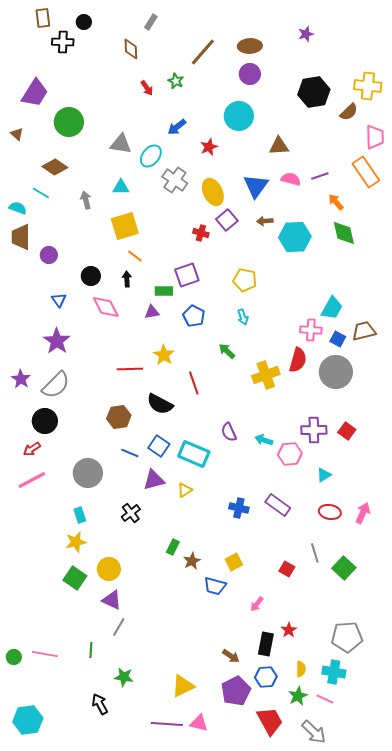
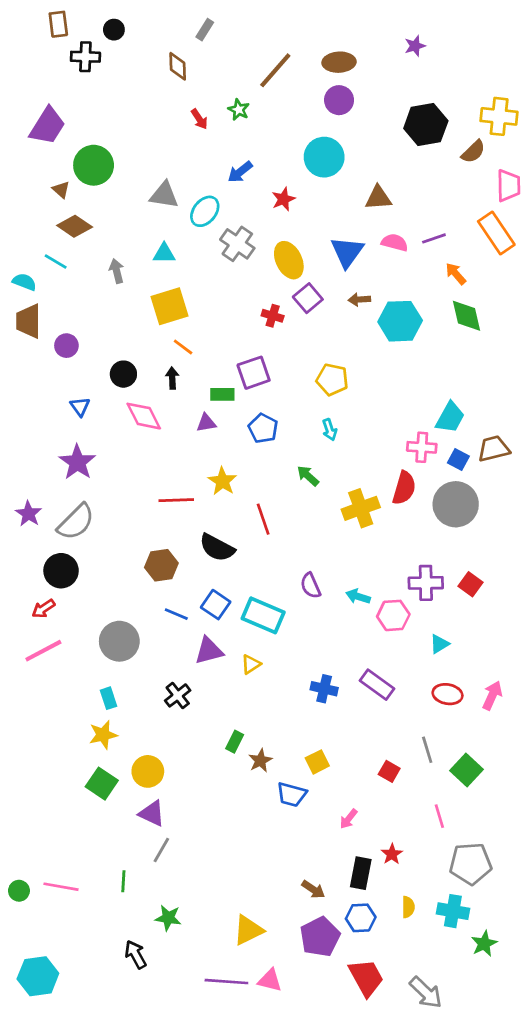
brown triangle: (17, 134) -> (61, 190), moved
green star: (298, 696) -> (484, 944), moved
pink line: (325, 699) -> (439, 816), moved, turned 48

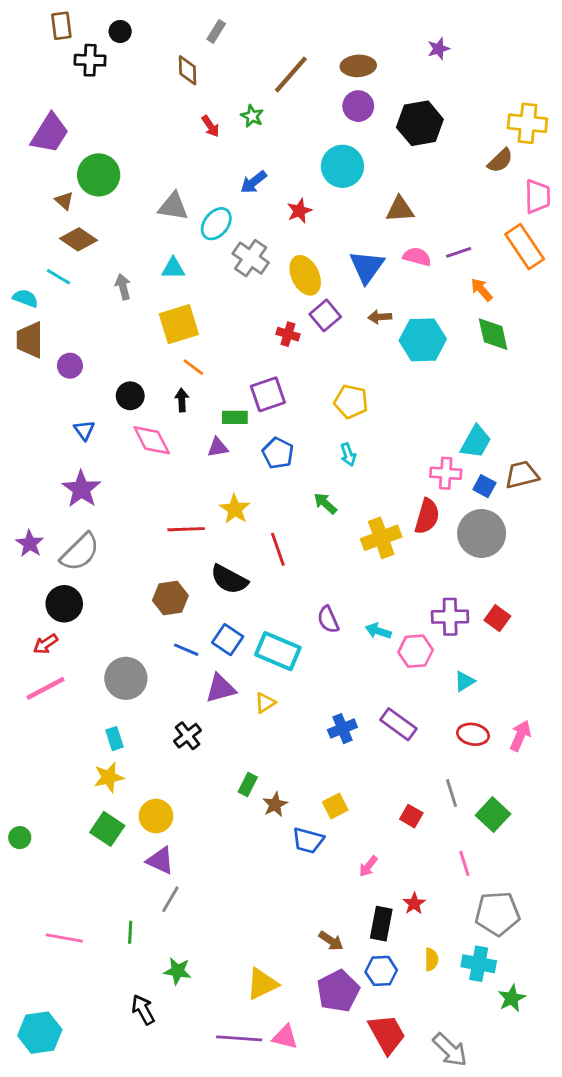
black hexagon: (426, 125) -> (420, 123), moved
blue cross: (324, 689) -> (342, 729), turned -35
green circle: (19, 891) -> (20, 838), moved

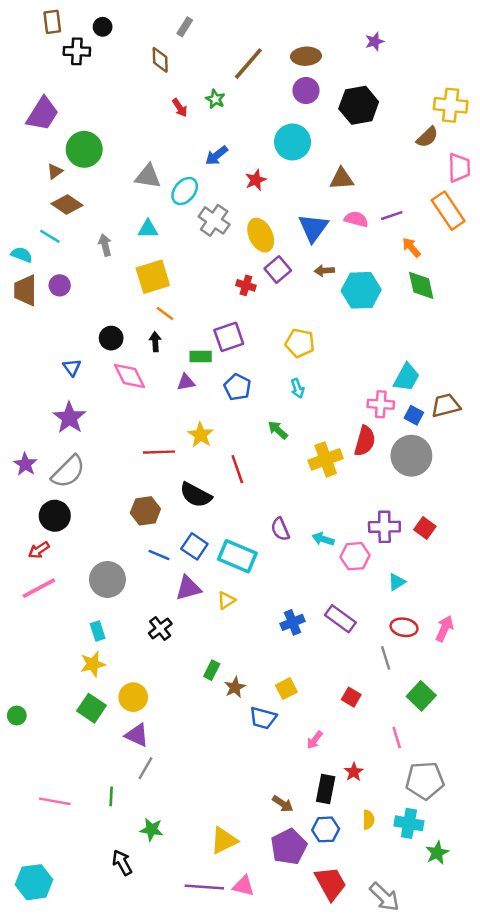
brown triangle: (64, 201) -> (55, 171), turned 42
purple circle: (70, 366) -> (60, 285), moved
gray line: (451, 793) -> (386, 658), moved

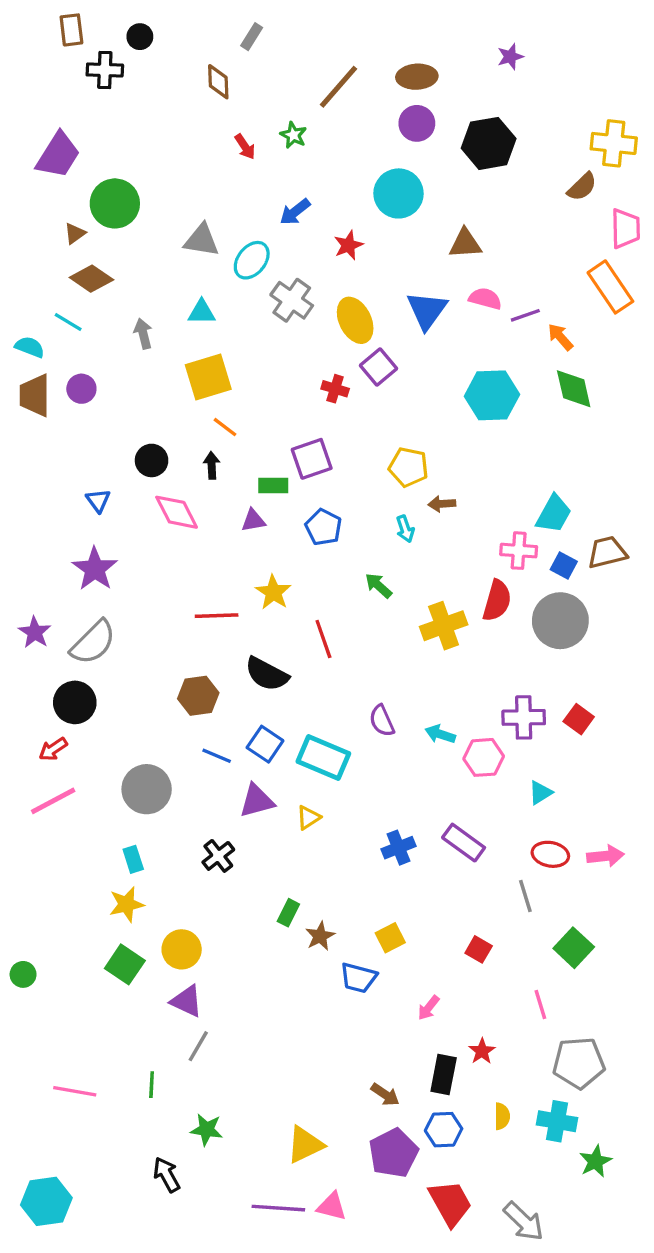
purple line: (392, 216) -> (525, 315), moved
brown arrow: (324, 271) -> (442, 504), moved
pink arrow: (444, 629) -> (605, 856), turned 60

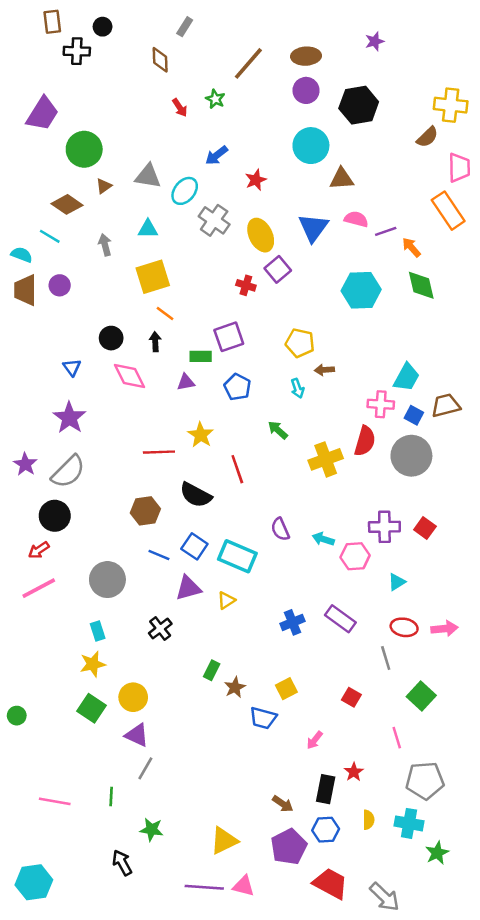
cyan circle: (399, 193) -> (311, 146), moved
brown triangle: (75, 234) -> (104, 186), moved
red trapezoid: (450, 1203) -> (331, 884), turned -33

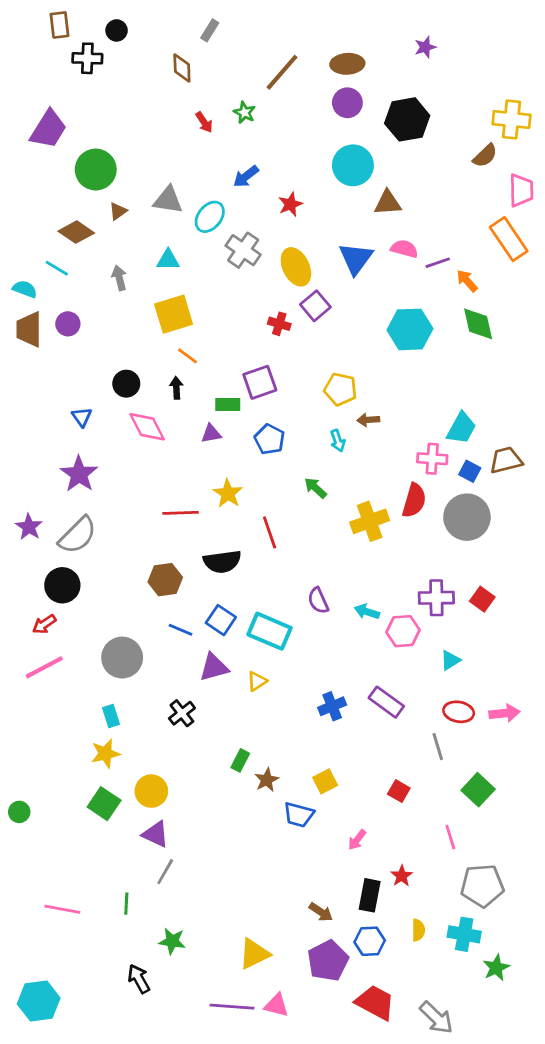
black semicircle: (196, 495) -> (222, 562), turned -36

